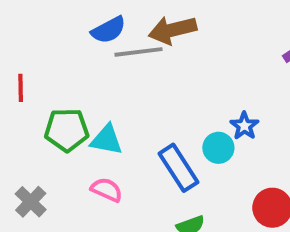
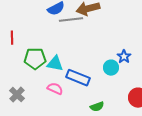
blue rectangle: (178, 168) -> (78, 78), moved, turned -35

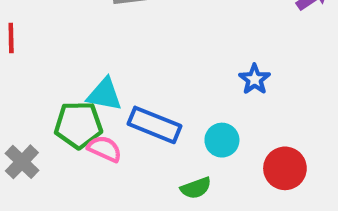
green pentagon: (35, 59) -> (78, 125), moved
cyan circle: (111, 68) -> (222, 140), moved

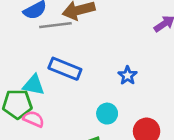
blue rectangle: (155, 125) -> (65, 69), moved

